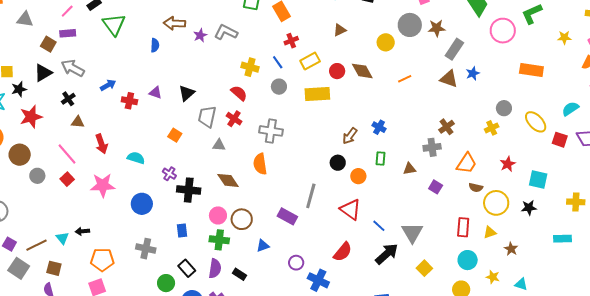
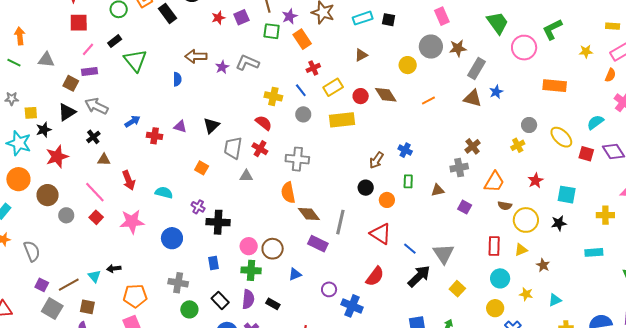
brown diamond: (228, 180) -> (309, 214), moved
green circle: (166, 283) -> (189, 309), moved
cyan triangle: (521, 284) -> (555, 300), turned -40

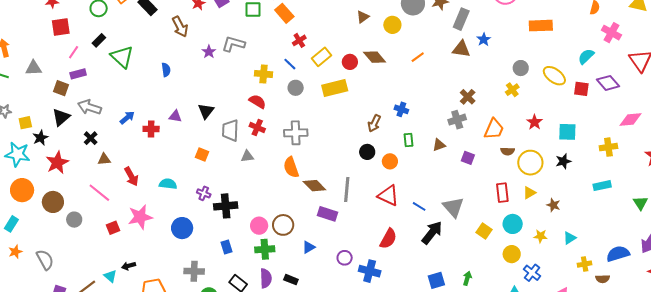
brown triangle: (361, 55) -> (363, 17), moved
brown arrow: (196, 56) -> (180, 27), moved, turned -110
red square: (96, 217) -> (113, 228), moved, turned 32
yellow square: (457, 289) -> (484, 231), moved

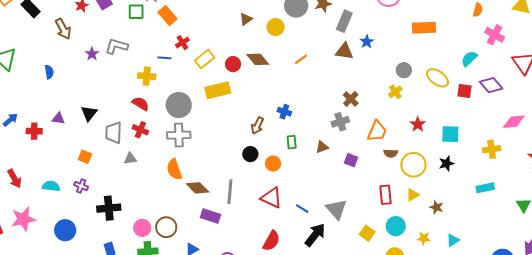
blue line: (290, 64) -> (164, 58), moved, turned -40
gray circle: (296, 88) -> (179, 105), moved, size x1.6
purple cross: (204, 193) -> (81, 186), moved

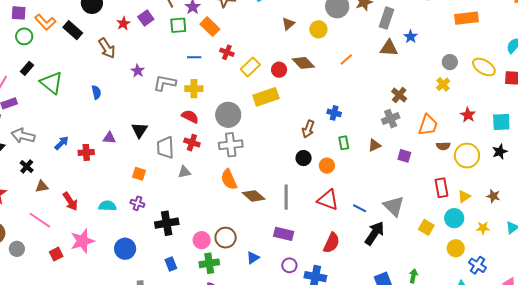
red cross: (182, 43) -> (227, 52), turned -32
gray L-shape: (116, 46) -> (165, 83), moved
blue line: (164, 58) -> (194, 57), moved
yellow triangle: (413, 195) -> (464, 196), moved
purple rectangle: (211, 216) -> (284, 234), moved

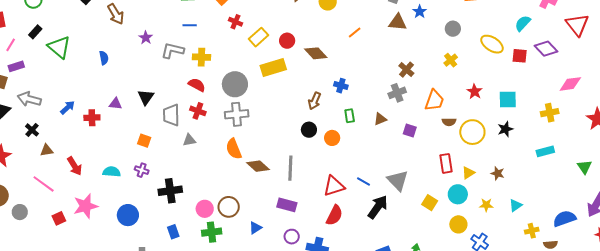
blue line: (194, 57) -> (190, 25), moved
gray circle: (450, 62) -> (453, 29), moved
brown diamond: (303, 63) -> (316, 53), moved
red triangle: (328, 200) -> (334, 186), moved, turned -40

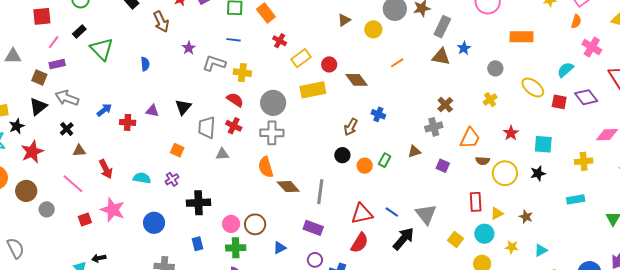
green rectangle: (350, 116) -> (385, 160), moved, turned 32
purple cross: (142, 170) -> (172, 179), turned 32
pink star: (86, 206) -> (113, 210), turned 30

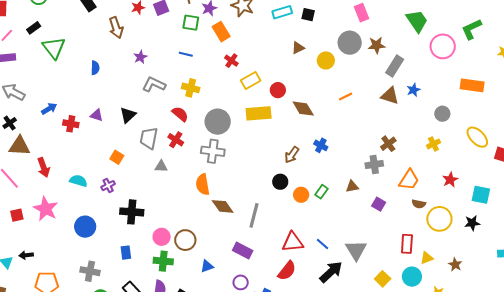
gray L-shape: (214, 63) -> (154, 84), moved
brown triangle: (79, 151) -> (19, 146), size x1.6

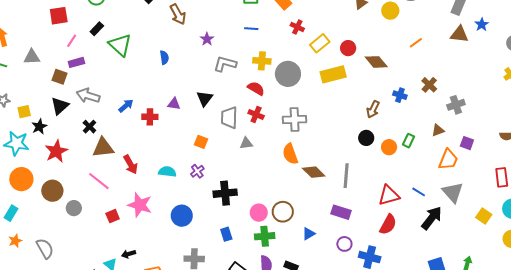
gray circle: (218, 122) -> (288, 74), moved
brown cross: (388, 144) -> (429, 85), moved
orange trapezoid: (409, 180) -> (448, 160), moved

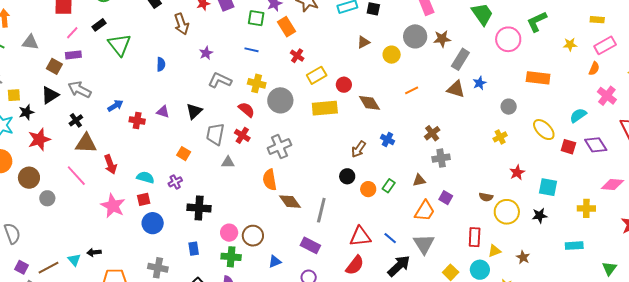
brown cross: (429, 85) -> (432, 133), moved
gray cross: (295, 119) -> (279, 147), turned -30
red square: (113, 216) -> (144, 199), moved

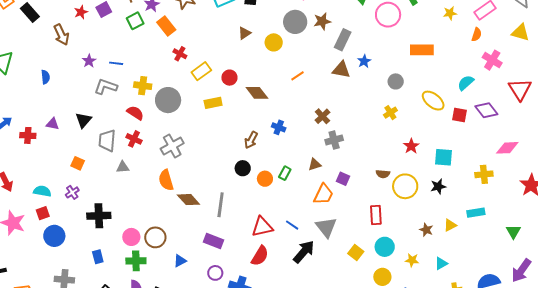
green square: (256, 18) -> (135, 21), turned -30
blue line: (251, 50) -> (116, 63), moved
yellow rectangle: (325, 108) -> (213, 103), size x0.7
yellow triangle: (494, 251) -> (450, 225), moved

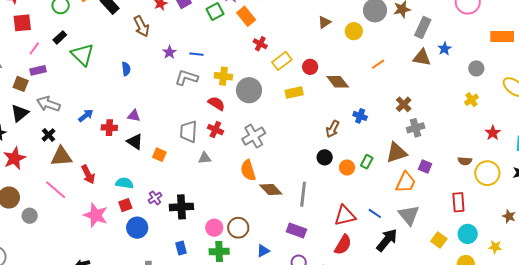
black triangle: (83, 120) -> (135, 142), moved, turned -36
brown triangle: (315, 164) -> (396, 153), size x1.6
purple cross: (72, 192) -> (155, 198), moved

